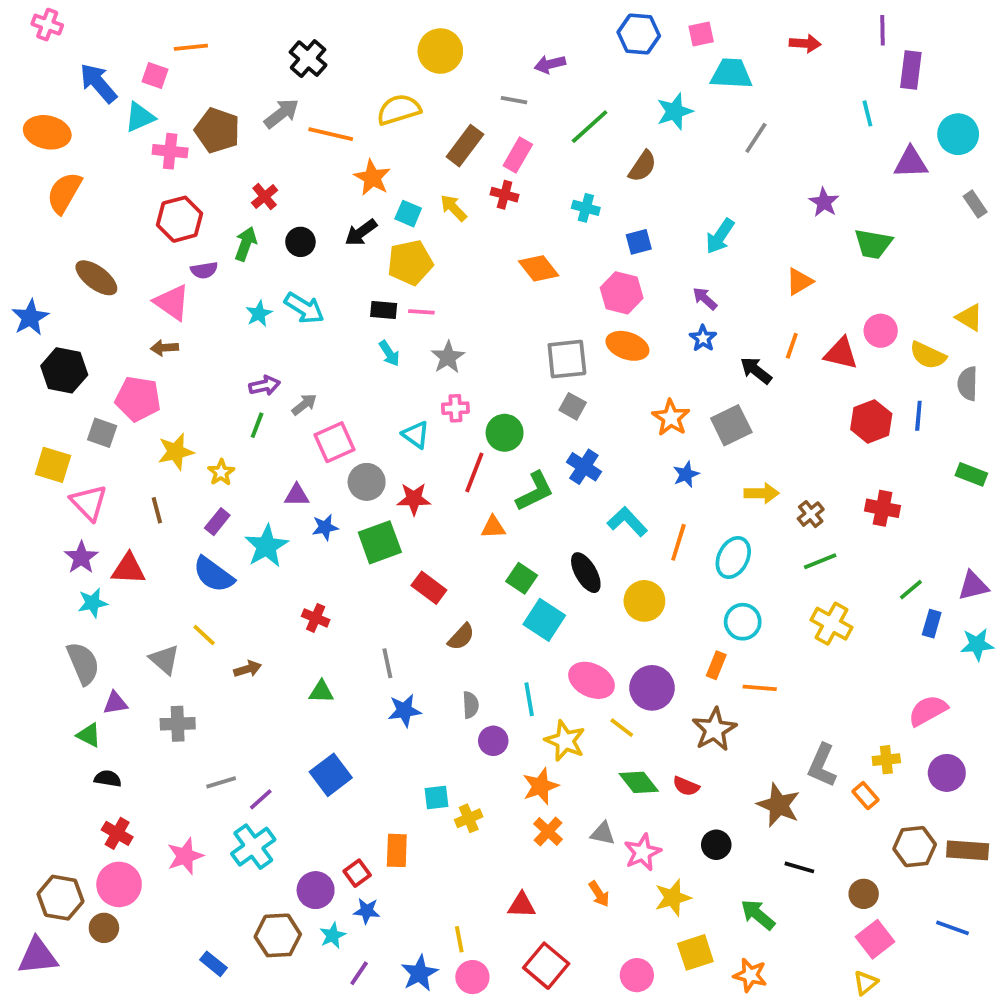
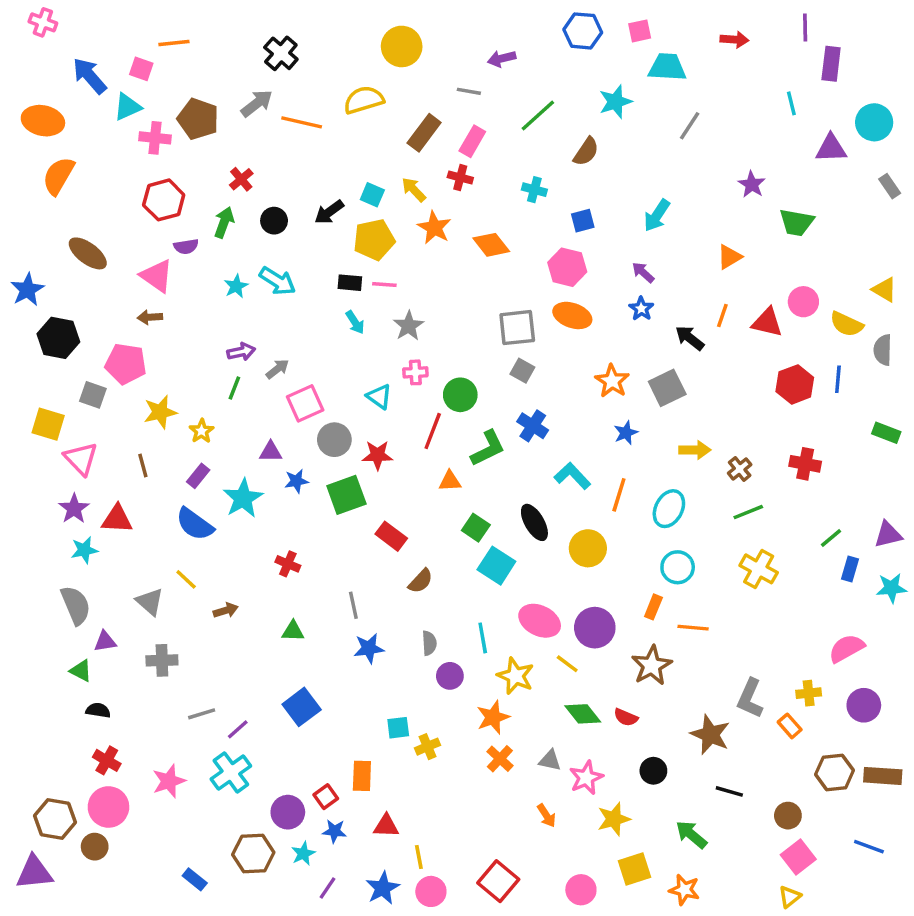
orange star: (372, 178) -> (434, 228), moved
red triangle: (522, 905) -> (386, 826), moved

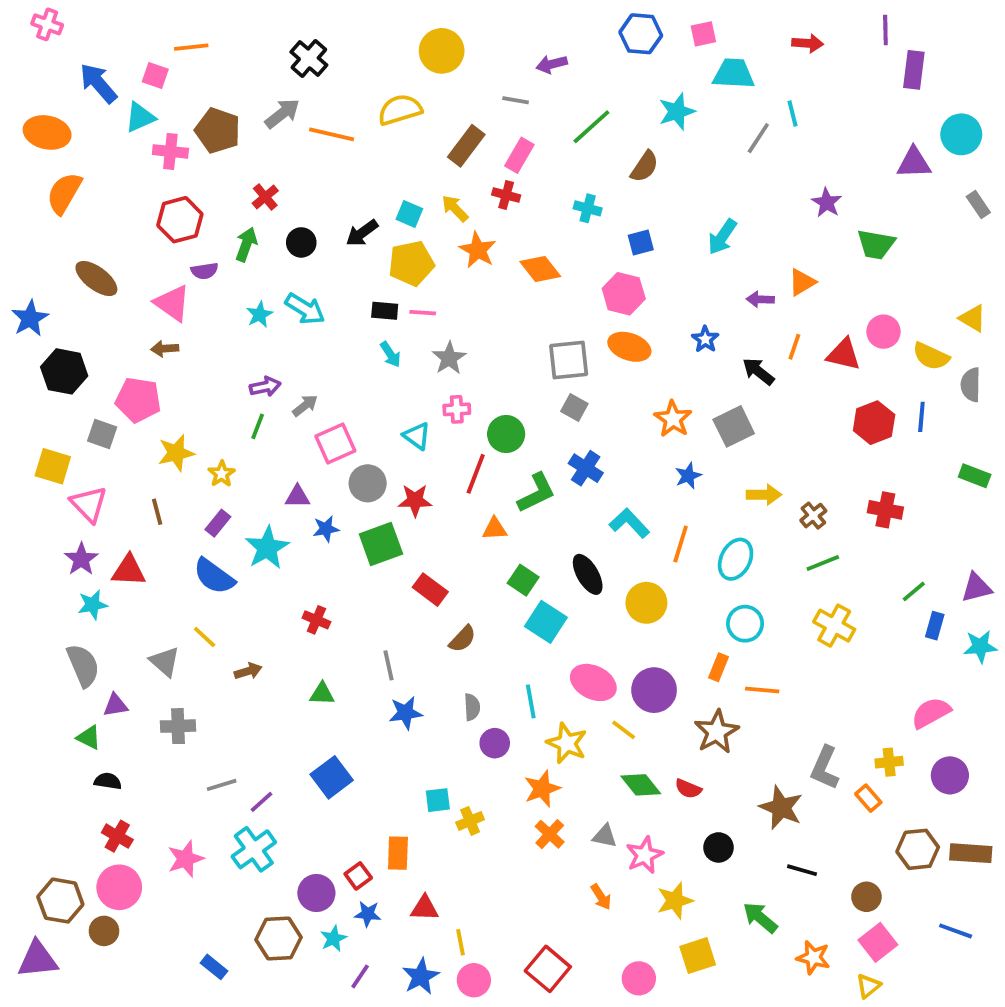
cyan line: (791, 103) -> (792, 113), moved
purple arrow: (643, 272) -> (760, 299), moved, turned -40
orange star: (684, 890) -> (813, 957), moved

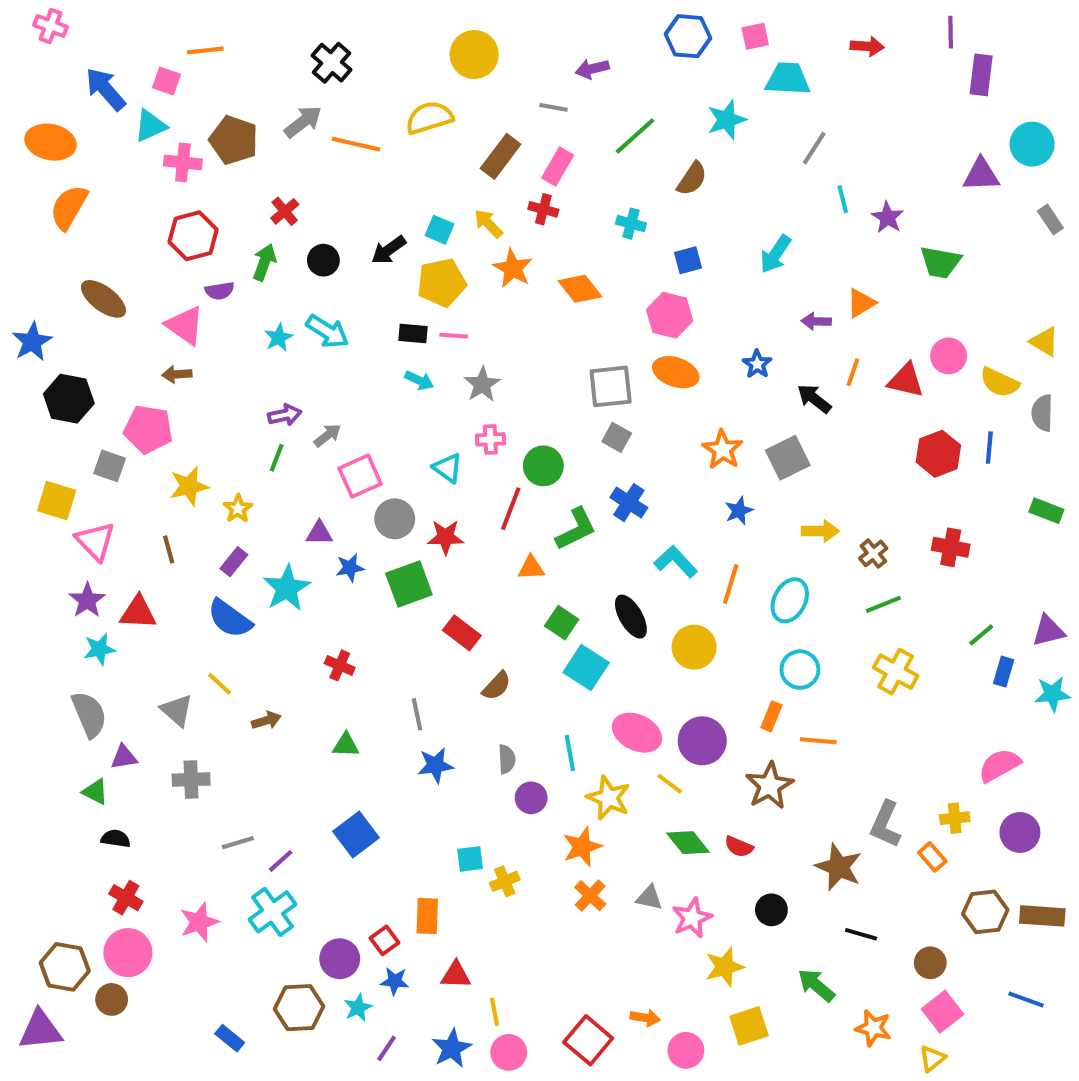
cyan line: (792, 113) -> (843, 199), moved
cyan arrow: (390, 354) -> (419, 380), turned -32
orange arrow: (601, 897) -> (645, 1018), moved, turned -48

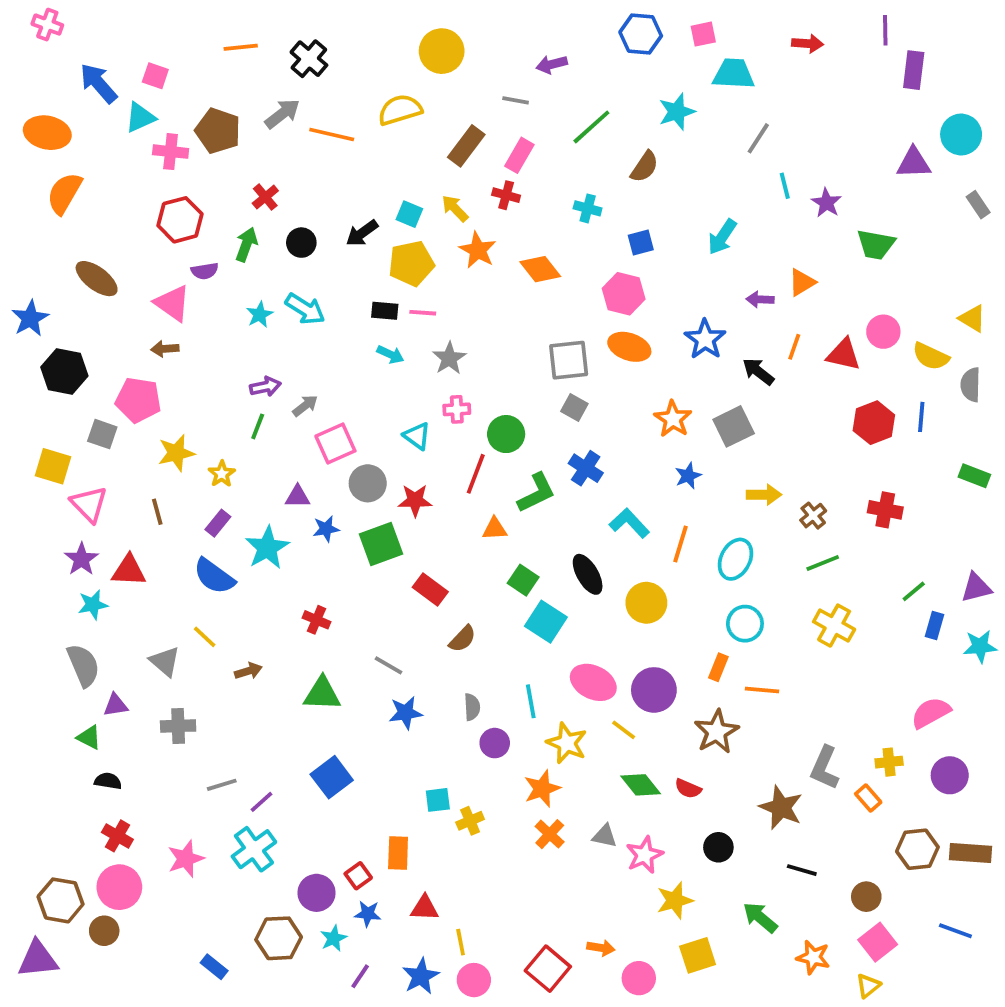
orange line: (205, 50) -> (241, 47), moved
blue star: (757, 364) -> (705, 339), size x1.5
gray line: (417, 714) -> (389, 665), turned -48
green triangle: (346, 745) -> (322, 694), size x1.5

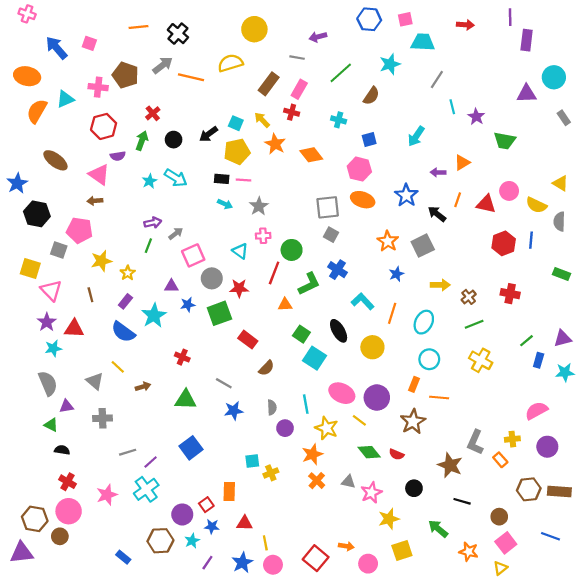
cyan triangle: (140, 117) -> (65, 99), moved

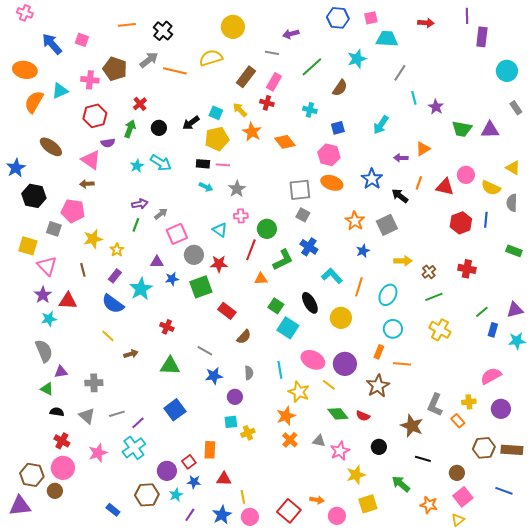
purple triangle: (527, 94) -> (490, 130), moved
gray triangle: (95, 381) -> (87, 416), moved
purple circle: (285, 428) -> (235, 397), moved

